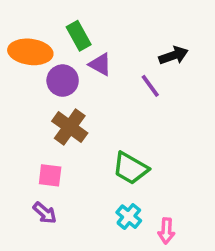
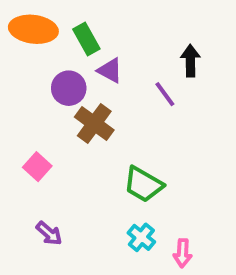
orange ellipse: (30, 52) -> (33, 29), moved
black arrow: (174, 55) -> (190, 61), turned -72
brown cross: (70, 127) -> (94, 123), moved
pink square: (50, 175) -> (37, 167), moved, turned 35

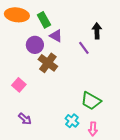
green trapezoid: (143, 184) -> (91, 101), moved

